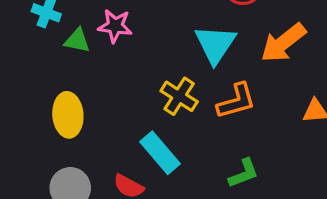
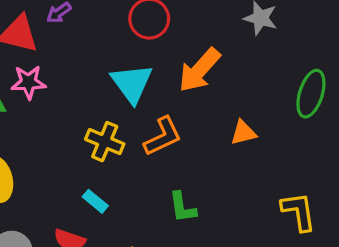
cyan rectangle: (160, 153) -> (95, 201), size x0.6
green L-shape: (244, 173) -> (182, 207), turned 112

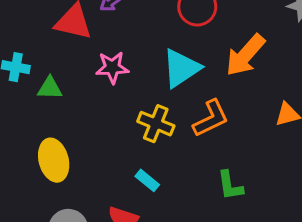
pink star: (29, 82) -> (112, 67), moved
cyan triangle: (132, 83) -> (181, 68), turned 33

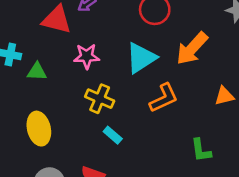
yellow cross: (156, 124) -> (100, 99), moved
cyan rectangle: (147, 180) -> (113, 135), moved
green L-shape: (230, 186) -> (201, 150), moved

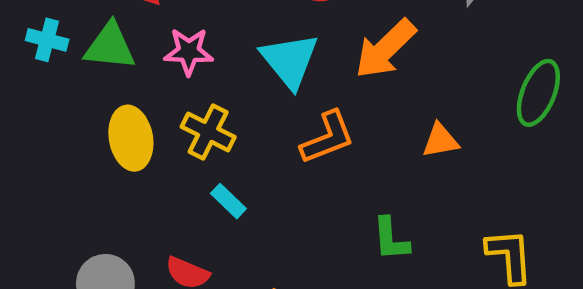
cyan triangle: (141, 58) -> (290, 61), turned -40
green triangle: (37, 72) -> (110, 46), moved, size x1.4
yellow ellipse: (39, 129) -> (131, 138), moved

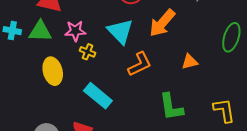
yellow cross: (208, 132) -> (88, 52), moved, size x0.7
cyan rectangle: (228, 201) -> (98, 96), size x1.8
green L-shape: (391, 239) -> (171, 107), size x1.4

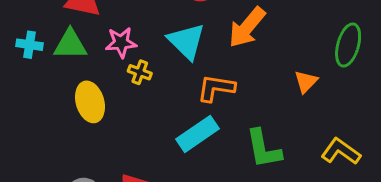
orange triangle: (190, 62) -> (306, 82), moved, turned -30
orange L-shape: (140, 64) -> (216, 88), turned -144
cyan rectangle: (98, 96) -> (197, 134), moved, turned -72
yellow L-shape: (224, 110) -> (341, 151), turned -44

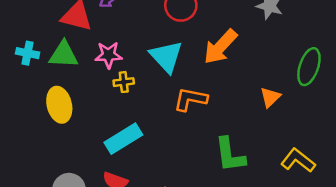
yellow cross: (140, 72) -> (124, 82), turned -30
yellow ellipse: (90, 102) -> (59, 105), moved
cyan rectangle: (197, 134) -> (123, 139), moved

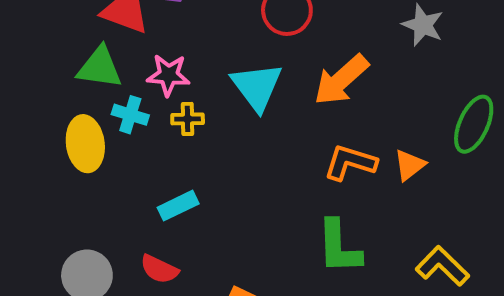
cyan cross: (28, 53) -> (130, 115), moved
orange L-shape: (190, 99) -> (350, 162), moved
cyan rectangle: (123, 139) -> (178, 206), size x0.7

